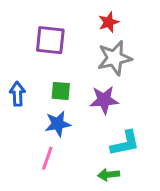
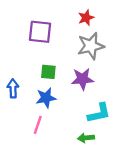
blue arrow: (17, 94) -> (13, 88), moved

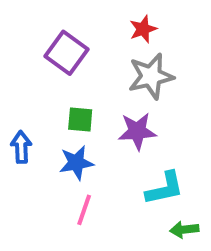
purple square: (40, 32) -> (66, 53), turned 30
pink line: (38, 125) -> (84, 210), moved
green arrow: (86, 138) -> (184, 230), moved

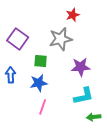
purple square: (66, 53) -> (18, 39), moved
gray star: (151, 76) -> (61, 39), moved
purple star: (137, 131) -> (81, 67), moved

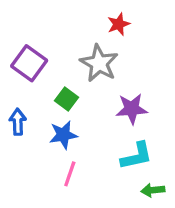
gray star: (61, 39) -> (99, 63), turned -30
green square: (41, 61) -> (67, 99), turned 32

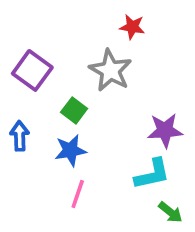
red star: (119, 24) -> (132, 27), turned 30
purple star: (132, 109) -> (165, 130), moved
green arrow: (153, 190) -> (170, 212), turned -135

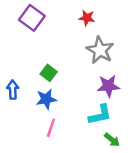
purple square: (32, 70) -> (32, 18), moved
gray star: (110, 70) -> (100, 50), moved

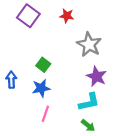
red star: (87, 18) -> (67, 16), moved
purple star: (108, 86) -> (97, 76), turned 30
green arrow: (112, 140) -> (88, 125), moved

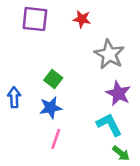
purple square: (28, 16) -> (35, 19), turned -30
cyan L-shape: (89, 102) -> (109, 125), turned -105
green arrow: (88, 125) -> (121, 153), moved

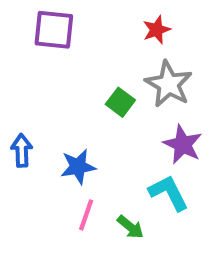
red star: (82, 19) -> (157, 30), moved, turned -30
green square: (53, 79) -> (120, 102), moved
green arrow: (121, 153) -> (130, 227), moved

